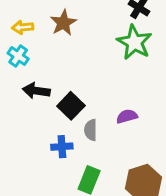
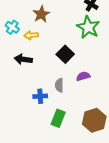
yellow arrow: (23, 27) -> (31, 35), moved
cyan cross: (18, 56) -> (12, 27), moved
black square: (71, 106) -> (65, 54), moved

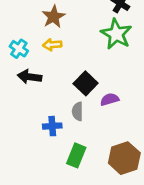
cyan cross: (12, 27) -> (19, 49), moved
yellow arrow: (31, 35) -> (52, 45), moved
black square: (65, 54) -> (86, 83), moved

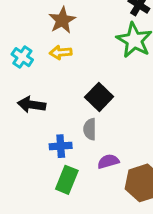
black arrow: (30, 77) -> (32, 105), moved
purple semicircle: (110, 99) -> (108, 161), moved
green rectangle: (76, 155) -> (67, 180), moved

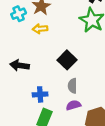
cyan cross: (22, 57) -> (19, 14), moved, turned 32
gray semicircle: (90, 129) -> (72, 86), moved

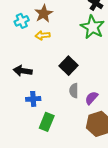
blue cross: (40, 94) -> (33, 99), moved
purple semicircle: (73, 105) -> (91, 98), moved, turned -32

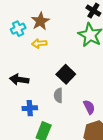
gray semicircle: (74, 91) -> (58, 95), moved
purple semicircle: (91, 98) -> (89, 107), turned 112

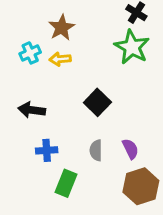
cyan cross: (18, 29) -> (30, 53), moved
gray semicircle: (58, 95) -> (96, 150), moved

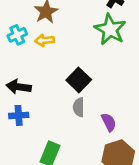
blue cross: (47, 150) -> (19, 115), moved
gray semicircle: (96, 150) -> (79, 107), moved

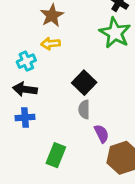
cyan cross: (17, 35) -> (26, 61), moved
purple semicircle: (109, 122) -> (102, 134), moved

